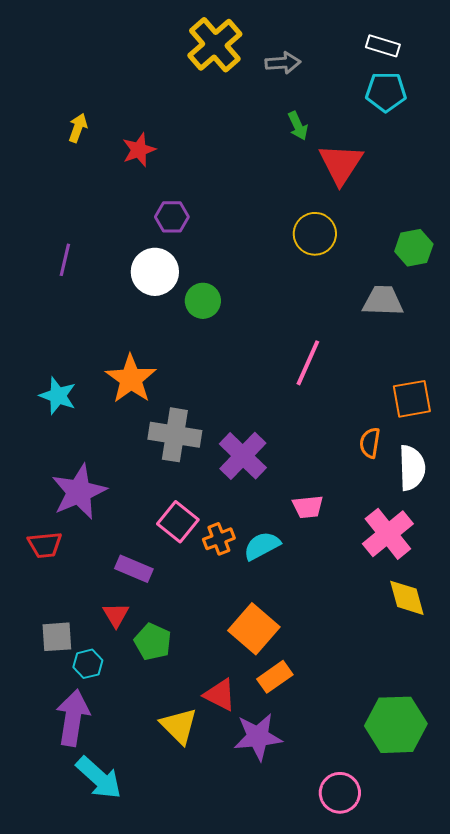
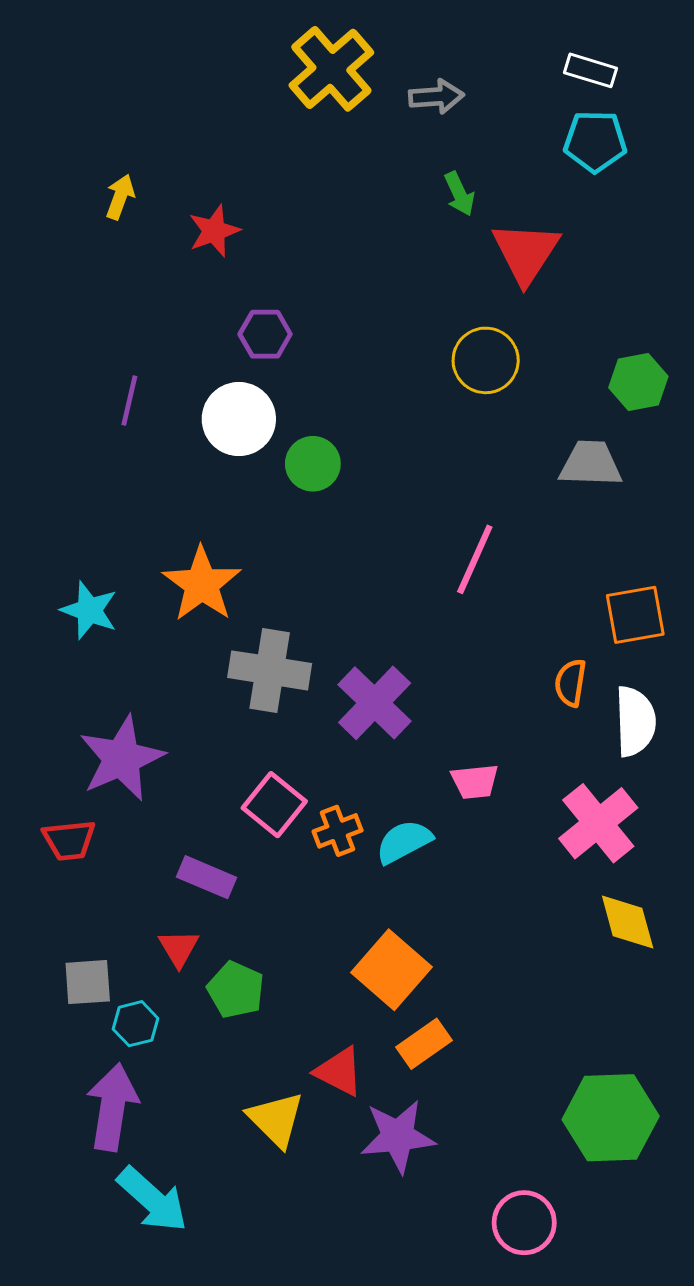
purple line: (65, 260) -> (129, 401), moved

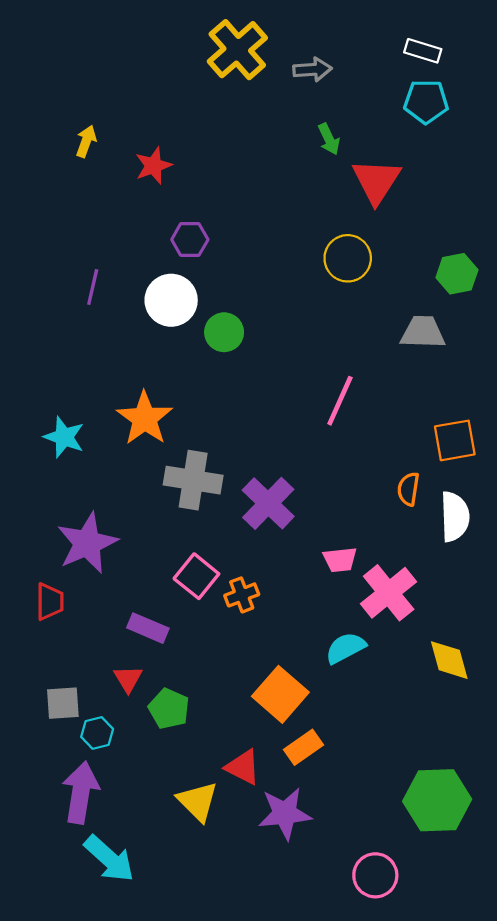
pink cross: (598, 823) -> (389, 593), moved
red trapezoid: (69, 840) -> (50, 602), turned -84
cyan semicircle: (404, 842) -> (345, 648), moved

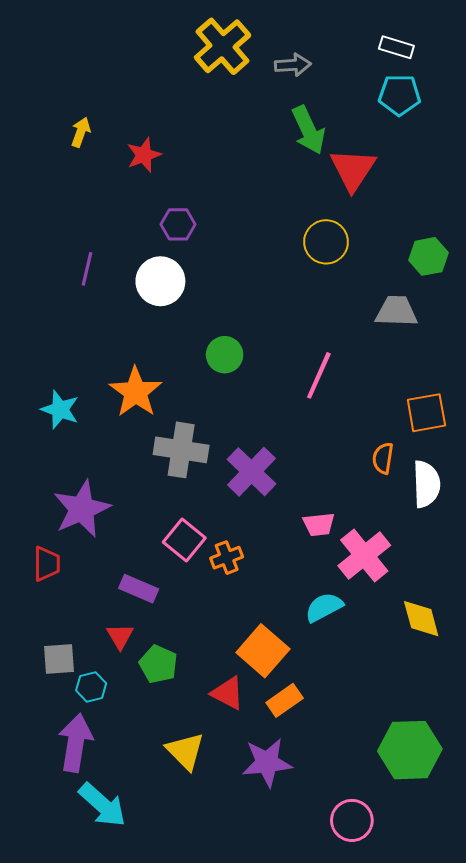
green arrow: (329, 139) -> (308, 130), size x1.6
green circle: (224, 332) -> (225, 355), moved
red triangle: (243, 767) -> (228, 693), moved

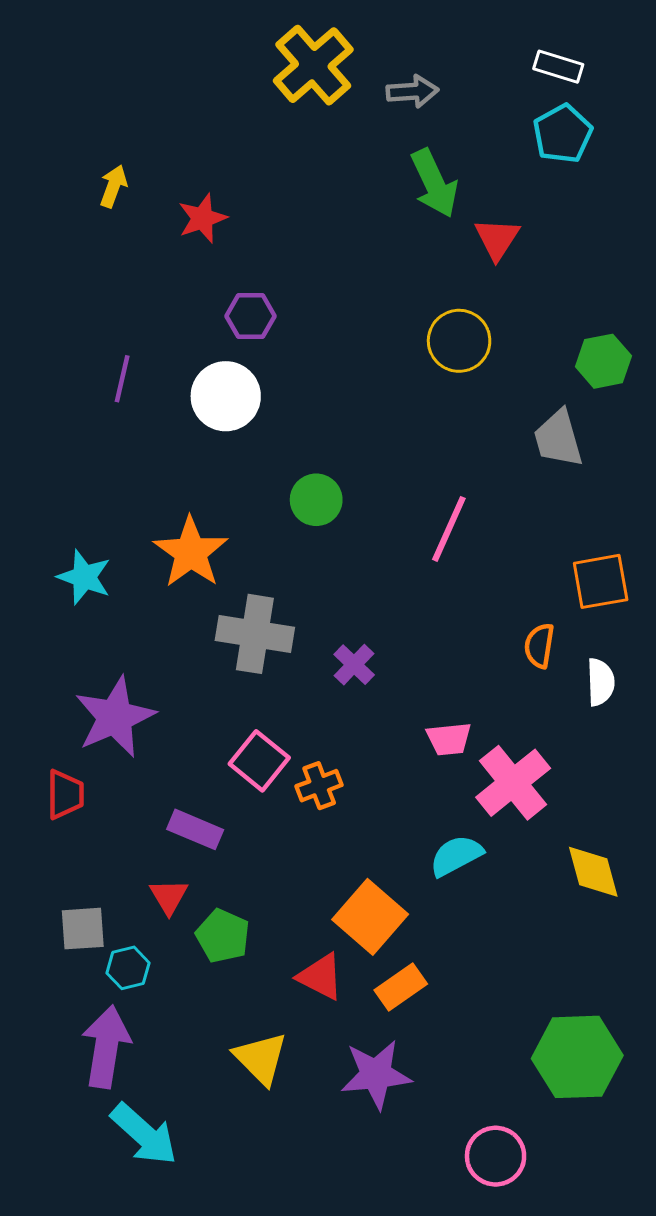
cyan pentagon: (400, 95) -> (563, 134), turned -30
red triangle: (353, 169) -> (497, 239), size x0.7
gray trapezoid: (396, 311) -> (558, 439), turned -108
purple cross: (251, 472) -> (354, 665), size x0.6
white semicircle: (426, 484) -> (601, 682), size x0.7

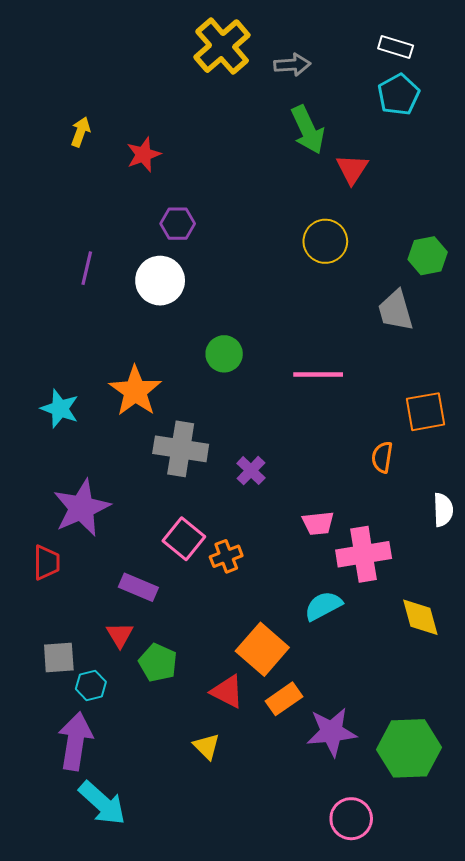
pink line: (449, 529) -> (318, 375), turned 66
white semicircle: (601, 682) -> (443, 510), moved
pink cross: (513, 783) -> (364, 554), turned 30
yellow triangle: (261, 1058) -> (207, 746), moved, size x0.7
purple star: (376, 1074) -> (332, 732), moved

